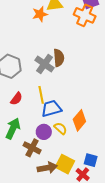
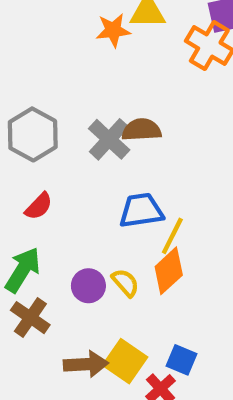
brown semicircle: (59, 58) -> (142, 130), turned -96
yellow line: (41, 95) -> (172, 236), moved, turned 30
blue trapezoid: (51, 108) -> (141, 210), moved
brown cross: (32, 148) -> (30, 318), moved

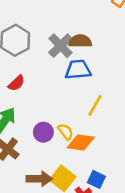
blue trapezoid: (141, 210) -> (78, 70), moved
orange diamond: (169, 271) -> (81, 143), moved, turned 48

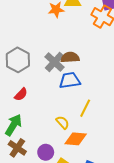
purple circle: (43, 132) -> (46, 152), moved
yellow semicircle: (65, 132) -> (63, 122), moved

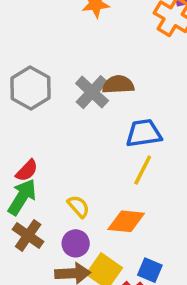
blue trapezoid: (70, 80) -> (144, 133), moved
red semicircle: (21, 94) -> (27, 171), moved
yellow semicircle: (63, 122) -> (78, 206), moved

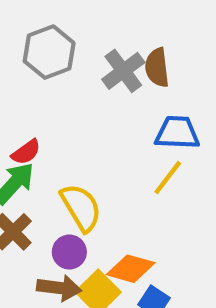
brown semicircle: (118, 85) -> (157, 68), turned -104
yellow semicircle: (78, 206) -> (81, 208), size x1.6
orange diamond: (126, 221) -> (131, 269), moved

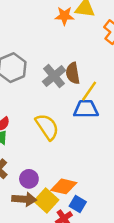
yellow line: (168, 178) -> (89, 91), moved
yellow semicircle: (81, 208) -> (47, 127), moved

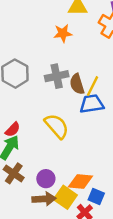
orange star: (64, 16) -> (63, 33), moved
brown semicircle: (73, 73) -> (77, 84), moved
gray cross: (54, 76) -> (57, 76), turned 35

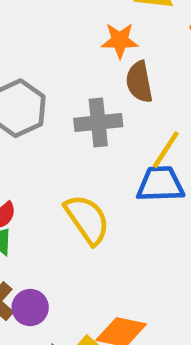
brown semicircle: (77, 84) -> (139, 82), moved
purple circle: (46, 179) -> (30, 308), moved

